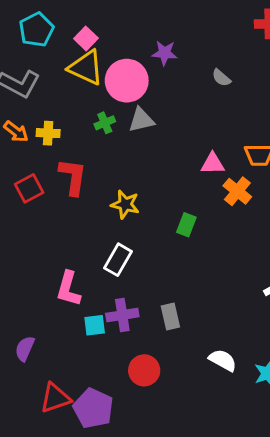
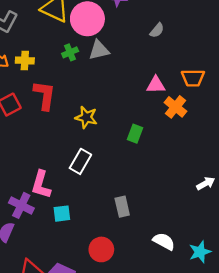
gray semicircle: (221, 78) -> (157, 30), moved, turned -91
purple cross: (122, 315) -> (21, 205), moved, turned 35

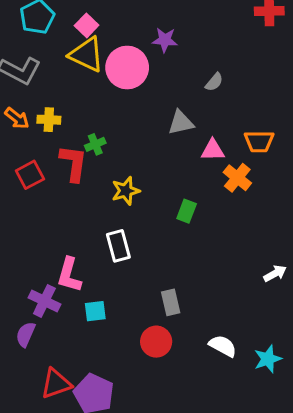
gray triangle: (99, 50) -> (181, 123), moved
green cross: (70, 52) -> (95, 144), moved
yellow star: (86, 117) -> (126, 191), turned -30
white rectangle: (80, 161) -> (118, 246), turned -45
red circle: (101, 249) -> (156, 342), moved

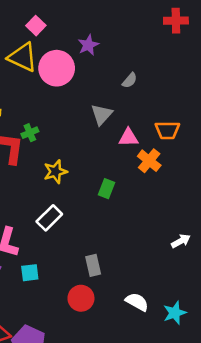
pink square: (87, 25) -> (36, 26), moved
purple star: (165, 40) -> (88, 45), turned -30
gray triangle: (181, 123) -> (102, 114), turned -35
white rectangle: (118, 246) -> (49, 218), turned 60

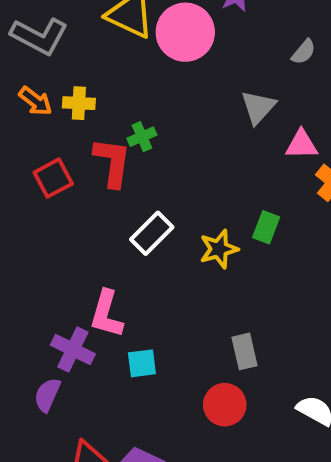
yellow star: (55, 172) -> (219, 249), moved
white rectangle: (49, 218) -> (152, 233), moved

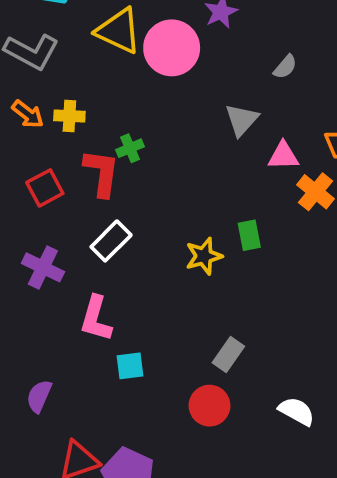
green rectangle: (266, 227) -> (249, 235), turned -32
white rectangle: (152, 233) -> (111, 241), moved
purple cross: (73, 350) -> (43, 267), moved
gray rectangle: (244, 351) -> (228, 354), turned 48

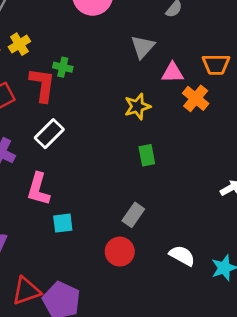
yellow cross: (69, 116) -> (19, 44), turned -35
green cross: (130, 148) -> (63, 67), turned 36
green rectangle: (249, 235) -> (147, 155), moved
yellow star: (204, 256) -> (137, 106), moved

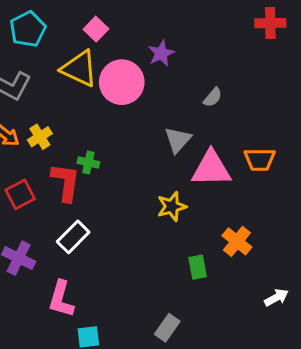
pink triangle: (173, 73) -> (211, 169), size x1.6
orange cross: (196, 98) -> (237, 241), moved
green rectangle: (147, 155) -> (198, 267), moved

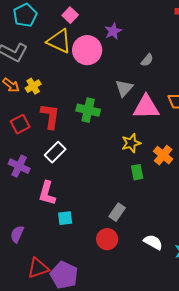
green cross: (88, 163) -> (88, 110), moved, size x1.6
yellow star: (172, 206) -> (131, 143), moved

